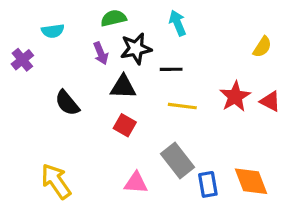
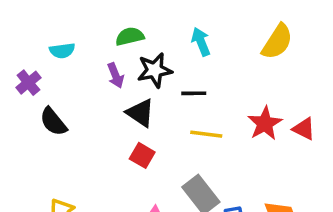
yellow semicircle: (262, 47) -> (277, 42), moved, size x1.5
black triangle: (123, 87) -> (140, 113), turned 32
black semicircle: (67, 103) -> (53, 122), moved

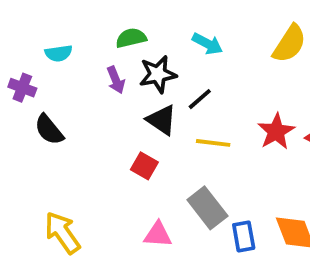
cyan arrow: (201, 42) -> (207, 44), turned 140
purple cross: (28, 83) -> (22, 88), turned -30
black line: (194, 93) -> (200, 99), turned -40
black triangle: (140, 113) -> (162, 120), moved

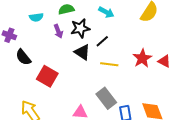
cyan semicircle: (59, 53) -> (36, 17), moved
red square: (144, 166) -> (47, 76), moved, size x1.5

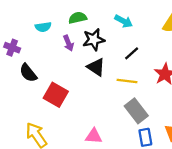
black line: (102, 41) -> (132, 53), moved
gray rectangle: (106, 98) -> (136, 111), moved

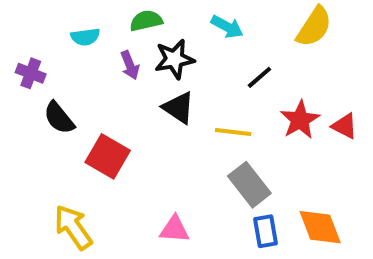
black line: (132, 53) -> (259, 77), moved

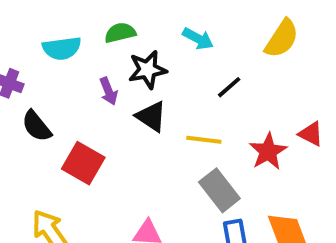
cyan semicircle: (85, 37) -> (62, 48), size x1.4
purple arrow: (130, 65) -> (109, 91), moved
red star: (300, 120) -> (268, 151), moved

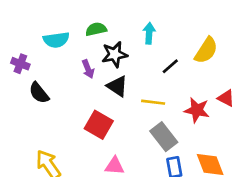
cyan arrow: (198, 39) -> (149, 33), turned -114
yellow semicircle: (282, 39) -> (206, 50), moved
red star: (268, 151) -> (197, 110), turned -30
red square: (83, 163) -> (99, 125), moved

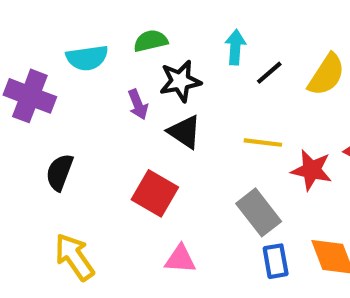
purple cross: (20, 64) -> (30, 96), size x1.6
black line: (170, 66) -> (269, 73), moved
black semicircle: (39, 93) -> (60, 172), moved, turned 60
yellow line: (153, 102) -> (263, 143), moved

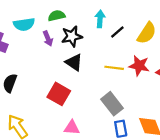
purple arrow: (138, 104) -> (48, 39), moved
red star: (312, 170) -> (139, 66), moved

